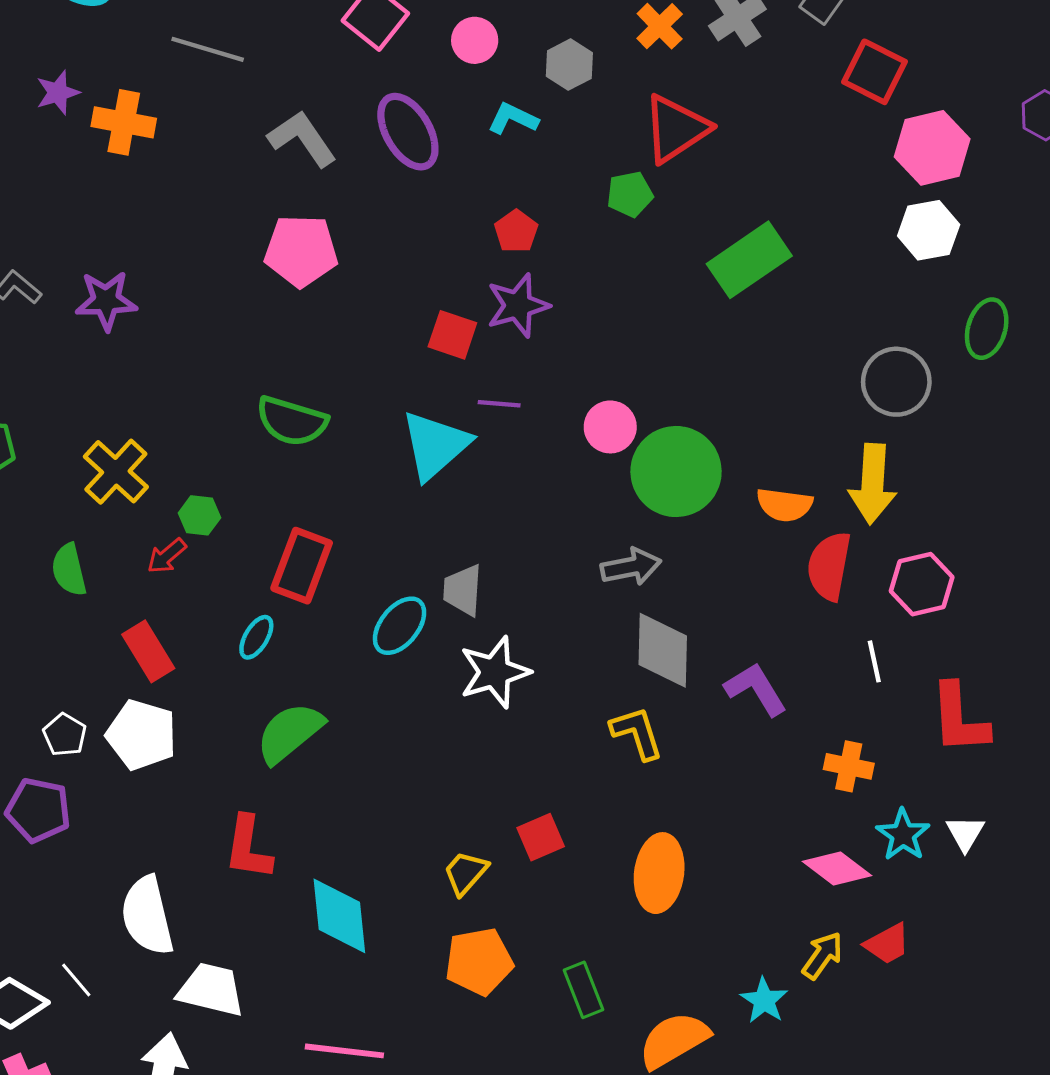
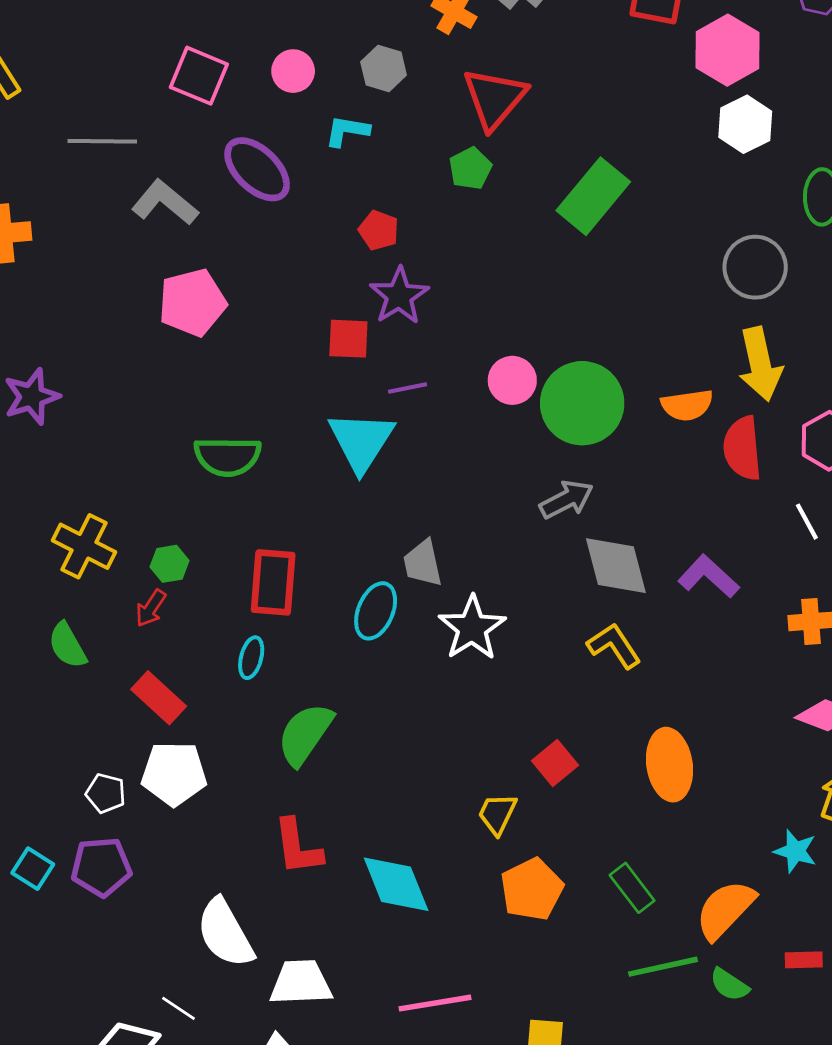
gray line: (208, 49) -> (102, 141), moved

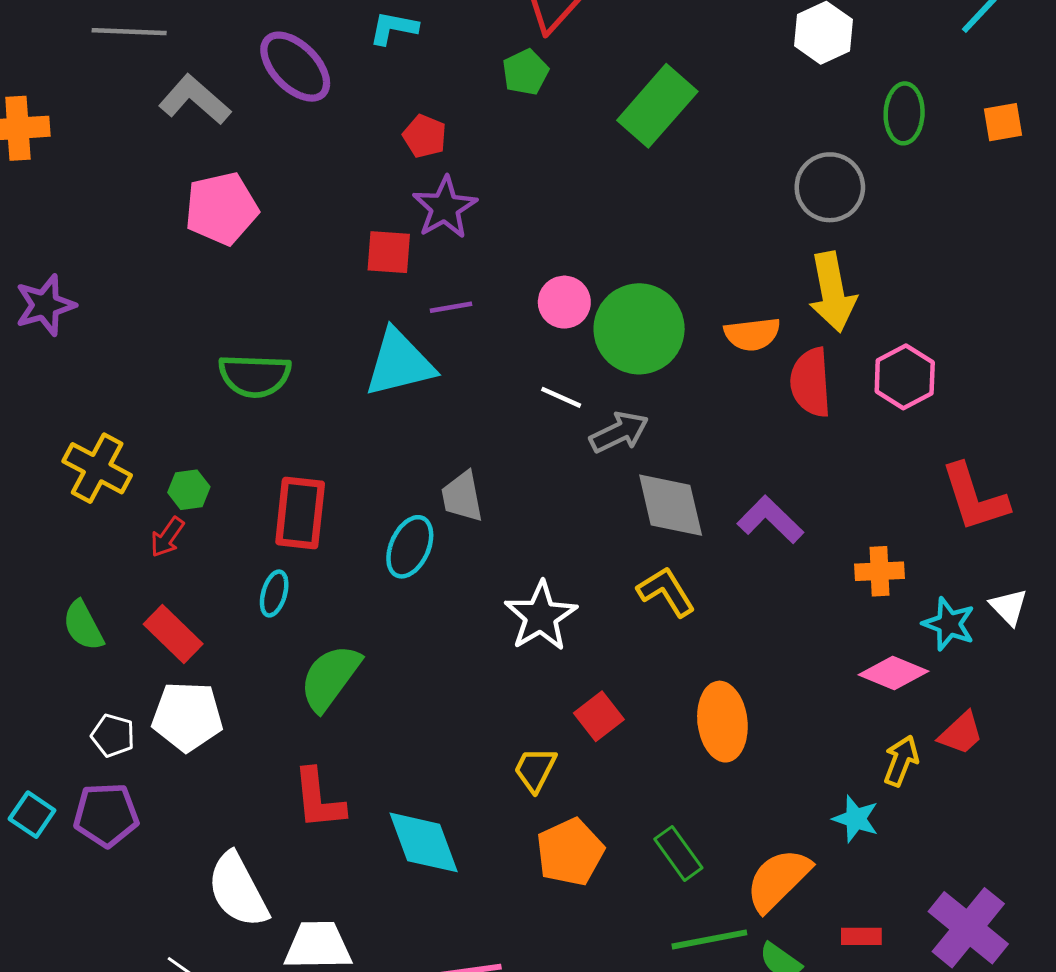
cyan triangle: (361, 441) -> (399, 363), turned 42
white line: (807, 522) -> (561, 397), moved, turned -39
white star: (472, 628) -> (541, 616), moved
green semicircle: (67, 645) -> (83, 626), moved

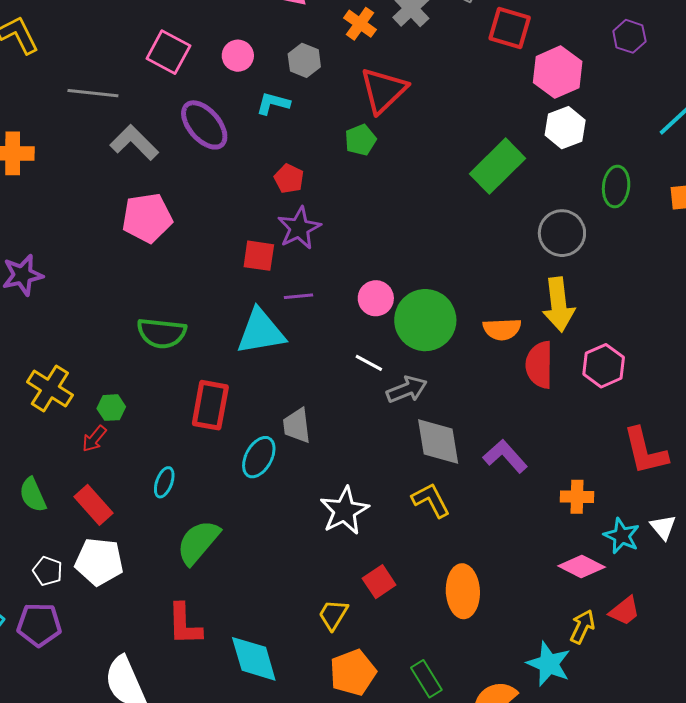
green rectangle: (657, 106) -> (497, 166), moved
red rectangle: (300, 513) -> (210, 405), moved
cyan star: (856, 819) -> (549, 664), size x1.4

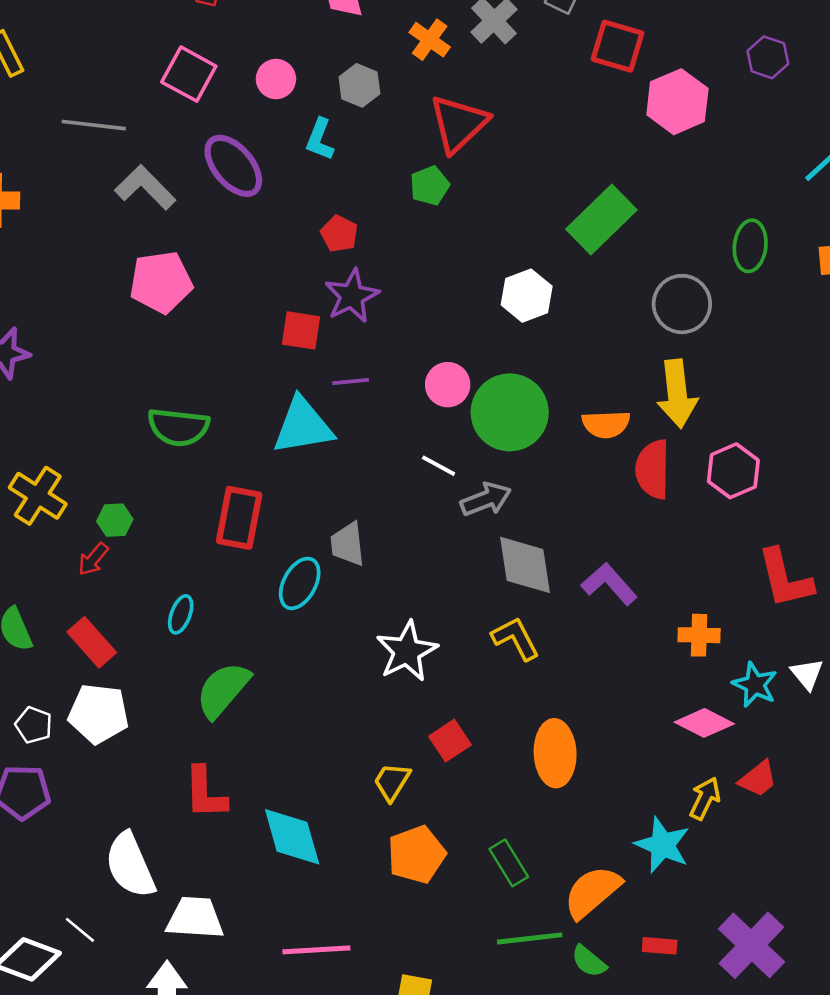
cyan L-shape: (273, 103) -> (320, 139), turned -84
white hexagon: (565, 128) -> (527, 296), moved

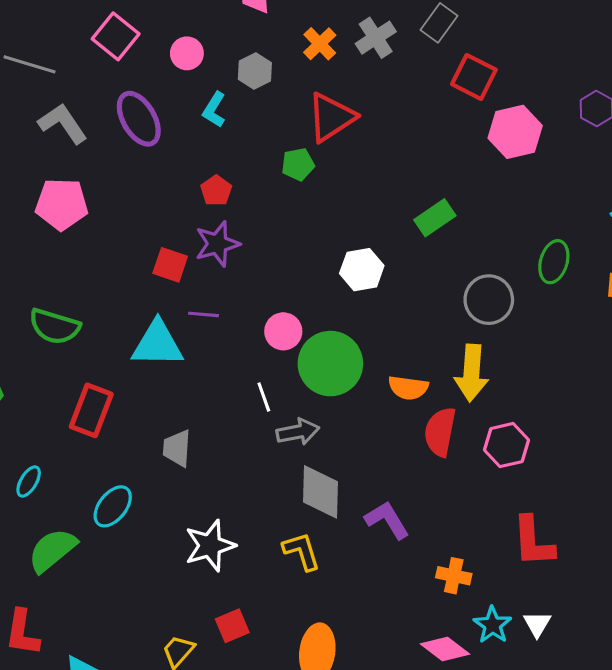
green rectangle: (601, 219) -> (435, 218), size x0.7
white line: (439, 466) -> (264, 397), turned 32
cyan ellipse: (300, 583) -> (113, 506), moved

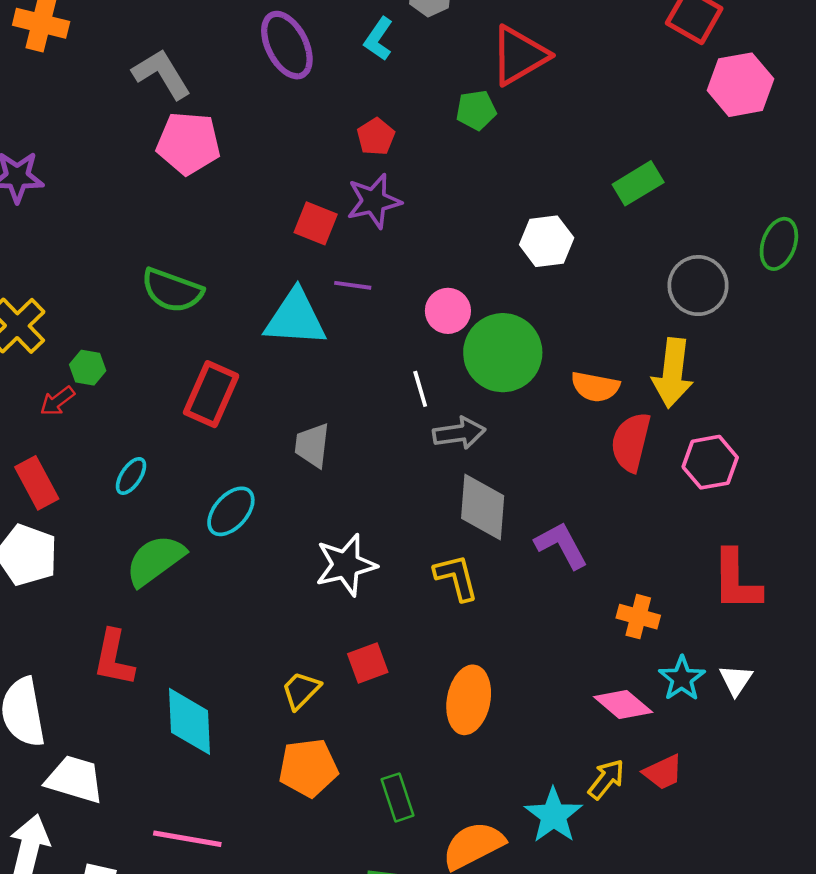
gray L-shape: (63, 124) -> (162, 74), moved

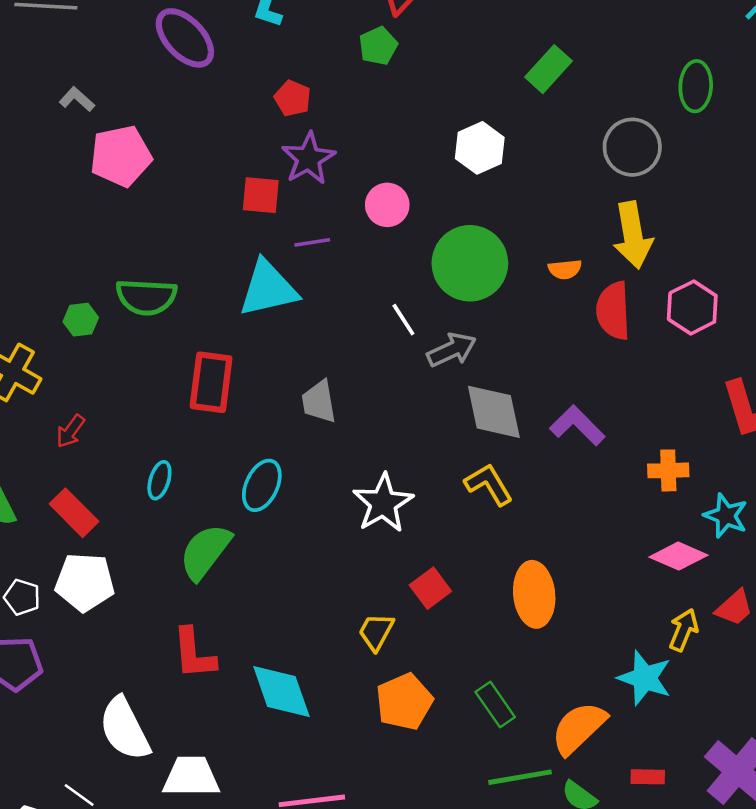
gray L-shape: (162, 74) -> (77, 99), size x0.6
pink circle: (448, 311) -> (387, 205), moved
green hexagon: (88, 368) -> (81, 320), moved
orange semicircle: (595, 387) -> (565, 269), size x0.7

